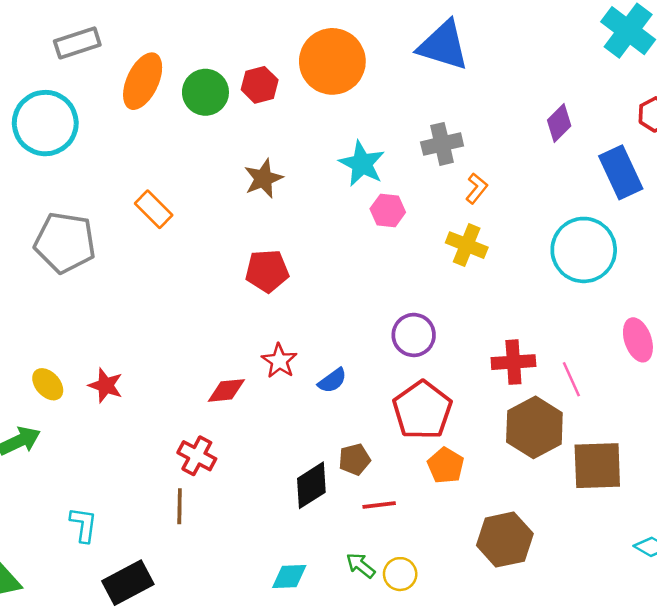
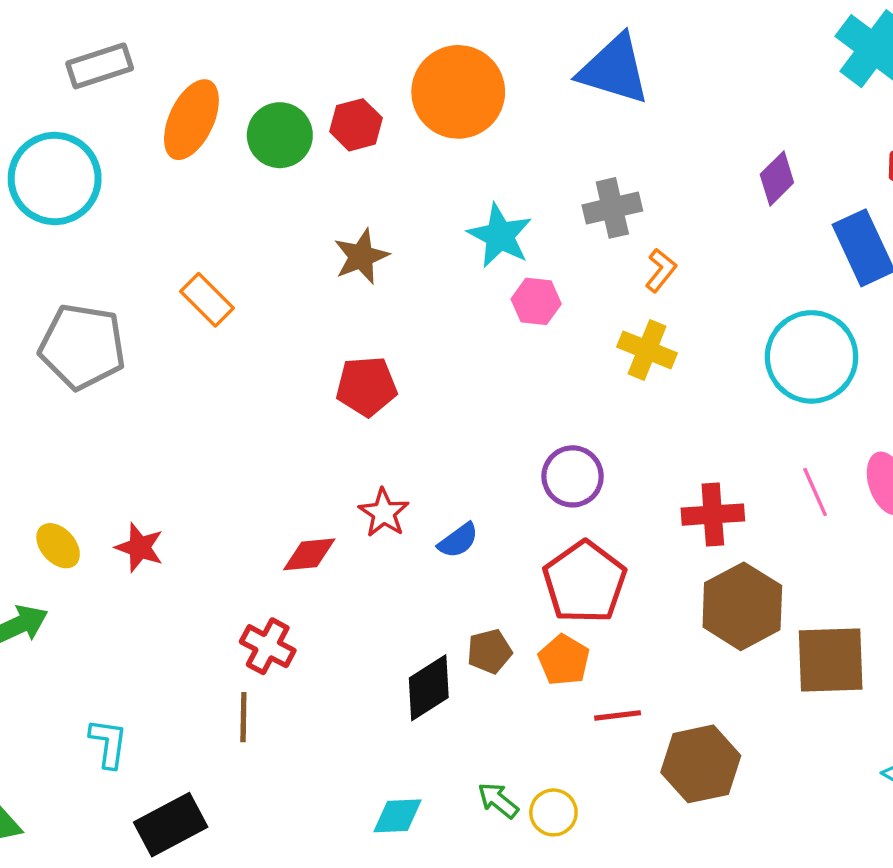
pink line: (571, 379) -> (815, 492), moved
orange pentagon: (446, 466) -> (564, 660), moved
red line: (379, 505) -> (618, 715), moved

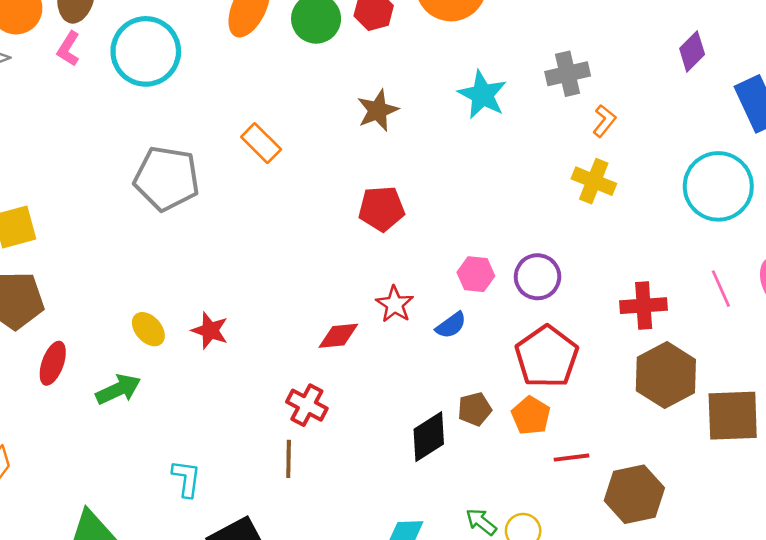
pink hexagon: (536, 301) -> (476, 274), moved

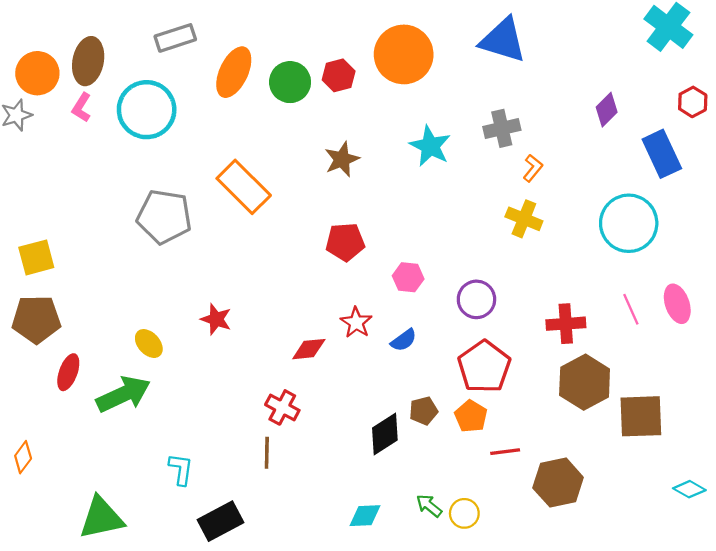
orange rectangle: (261, 143) -> (244, 187), size x1.6
pink hexagon: (476, 274) -> (408, 277), moved
red star: (210, 330) -> (216, 319), moved
green arrow: (118, 389) -> (123, 394), size x1.4

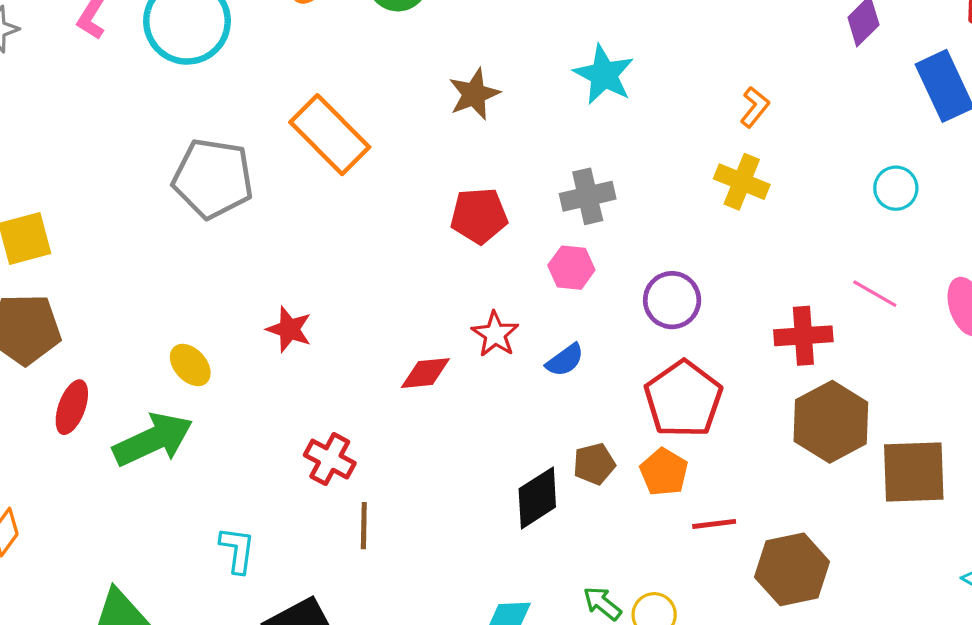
gray cross: (502, 128) -> (588, 196), moved
cyan circle: (629, 223) -> (896, 188), size x0.5
pink line: (631, 309) -> (875, 294), moved, turned -36
red cross: (282, 407) -> (330, 459), moved

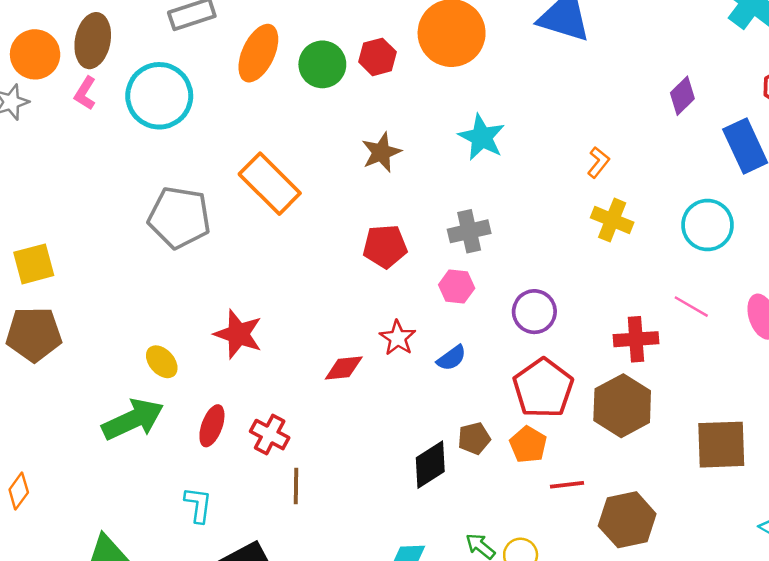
yellow cross: (742, 182) -> (612, 220), moved
cyan circle: (896, 188) -> (707, 225), size x1.5
red star: (289, 329) -> (238, 334), size x1.4
red ellipse: (72, 407) -> (212, 426), moved
brown hexagon: (831, 422) -> (622, 406), moved

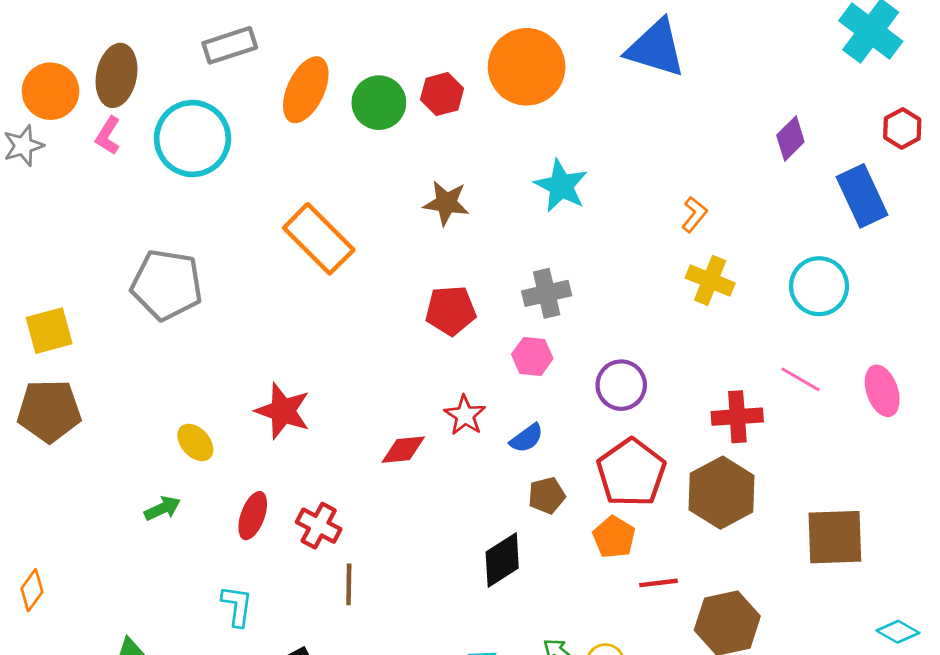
brown star: (381, 152) -> (446, 203), turned 30
gray pentagon: (179, 217) -> (167, 285), moved
green arrow: (133, 419) -> (162, 508), size x0.5
brown pentagon: (474, 438) -> (547, 496), moved

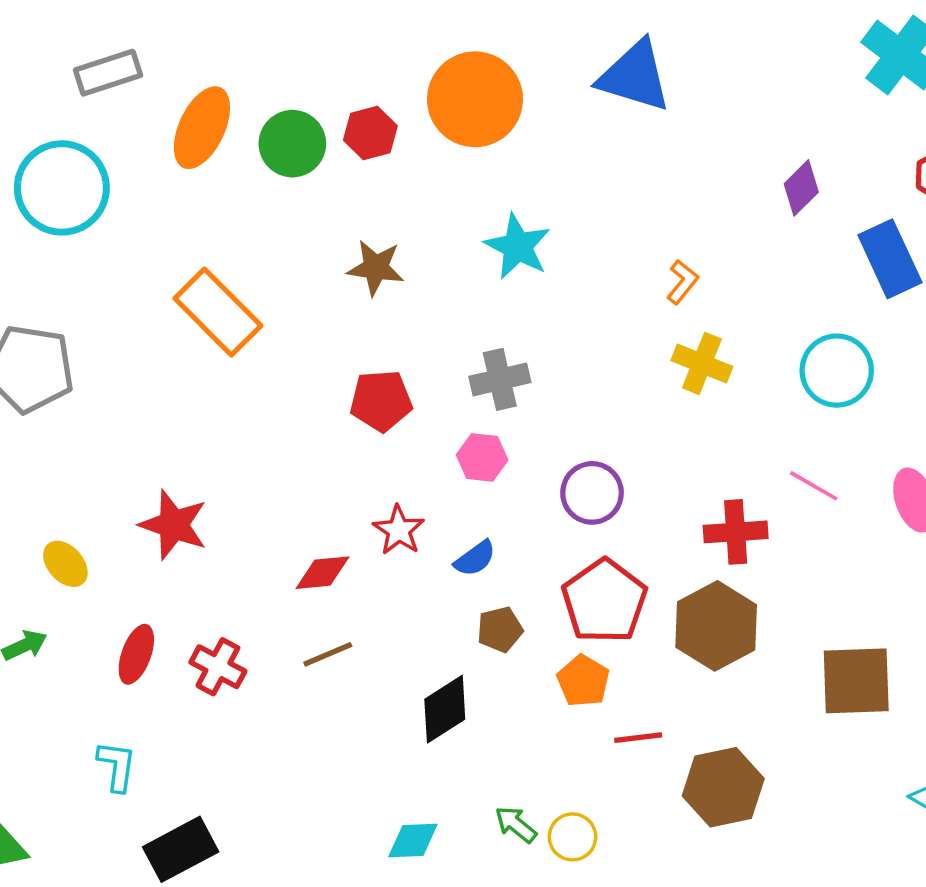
brown line: (349, 584) -> (328, 654), moved, turned 66

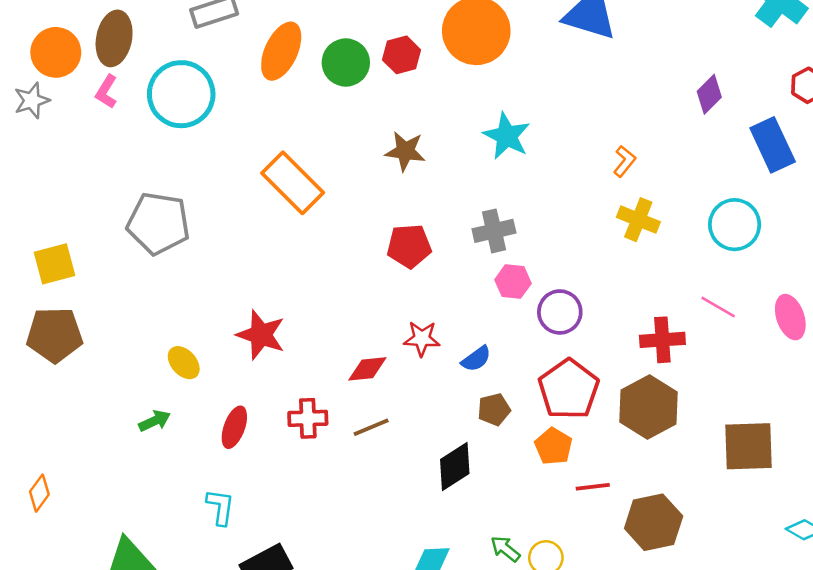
pink hexagon: (482, 457) -> (513, 282), moved
red star: (399, 530) -> (422, 339), turned -30
red cross: (218, 667) -> (308, 418), moved, turned -30

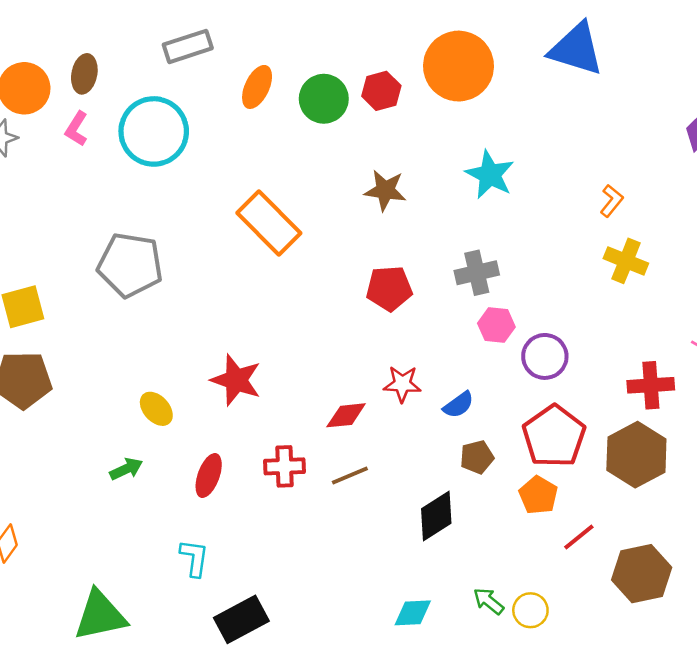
brown ellipse: (114, 38) -> (84, 74), size x0.7
orange ellipse: (281, 51) -> (257, 87), size x0.7
red line: (593, 487) -> (579, 537), turned -32

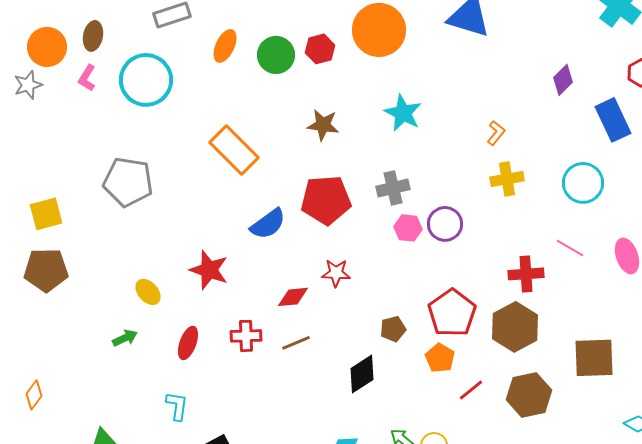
yellow cross: (626, 261) -> (507, 179), turned -32
red pentagon: (389, 288) -> (326, 200), size x1.4
purple circle: (545, 356) -> (445, 224), moved
blue semicircle: (459, 405) -> (268, 224), moved, size x1.5
brown hexagon: (642, 574) -> (529, 395), moved

